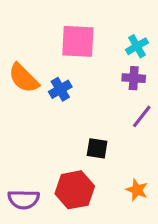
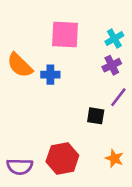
purple cross: (134, 78) -> (112, 65), turned -30
blue cross: (60, 89) -> (50, 75), turned 30
black square: (97, 148) -> (96, 116), moved

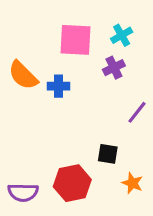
cyan cross: (114, 39) -> (122, 35), moved
purple cross: (112, 65) -> (114, 68), moved
black square: (96, 116) -> (108, 154), moved

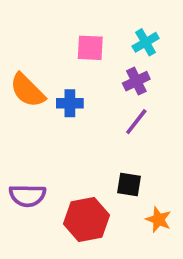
pink square: (75, 40) -> (90, 48), size x0.7
purple line: (137, 112) -> (136, 122), moved
purple semicircle: (23, 192) -> (27, 196), moved

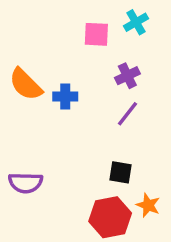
cyan cross: (146, 42) -> (136, 22), moved
pink square: (90, 48) -> (96, 34), moved
red hexagon: (86, 220) -> (110, 217), moved

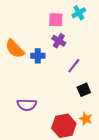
purple cross: (127, 76) -> (59, 41), moved, turned -32
black square: (121, 172) -> (84, 90), moved, turned -32
purple semicircle: (26, 183) -> (27, 105), moved

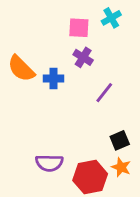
black square: (84, 90) -> (120, 140), moved
purple semicircle: (27, 105) -> (49, 163), moved

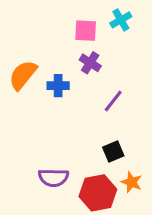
orange semicircle: (21, 69) -> (23, 75), turned 84
black square: (120, 140) -> (113, 152), moved

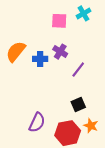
purple cross: (90, 63) -> (60, 52), moved
purple semicircle: (53, 178) -> (37, 122), turned -66

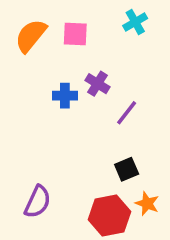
pink square: (59, 21) -> (75, 34), moved
orange semicircle: (16, 52) -> (31, 36), moved
purple semicircle: (37, 122) -> (38, 202), moved

